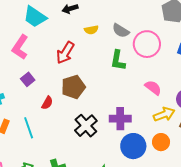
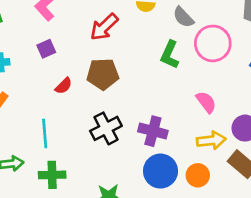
cyan line: (29, 128) -> (45, 134), moved

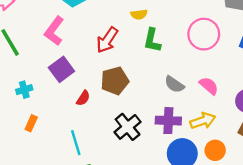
gray semicircle: (183, 17) -> (174, 84), moved
purple square: (46, 49) -> (61, 69), size x1.5
green L-shape: (170, 55) -> (152, 40), moved
yellow arrow: (211, 140) -> (203, 121), moved

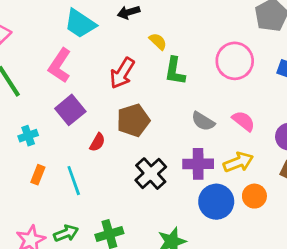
yellow semicircle: (139, 14) -> (158, 41), turned -126
cyan line: (76, 143) -> (74, 181), moved

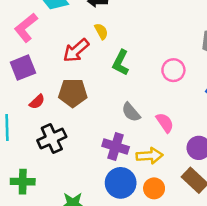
yellow semicircle: (158, 41) -> (101, 31), moved
pink circle: (235, 61) -> (173, 70), size x0.7
black cross: (151, 174) -> (52, 139), moved

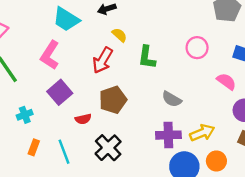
red semicircle: (37, 102) -> (83, 119), turned 49
pink semicircle: (165, 123) -> (226, 81), moved

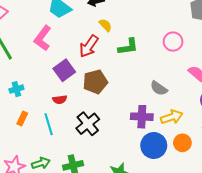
green L-shape: (147, 57) -> (128, 47), turned -110
purple square: (60, 92) -> (64, 70), moved
gray semicircle: (172, 99) -> (159, 88), moved
red semicircle: (83, 119) -> (60, 100), moved

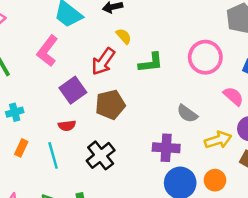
pink circle: (173, 42) -> (205, 57), size x1.4
yellow arrow: (172, 117) -> (218, 140), moved

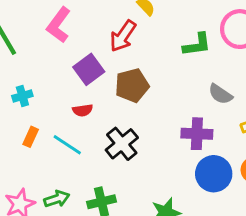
green L-shape: (151, 63) -> (197, 45), moved
cyan line: (53, 155) -> (67, 145), turned -40

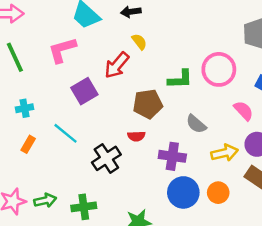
pink L-shape: (59, 25) -> (62, 50), turned 32
brown pentagon: (132, 85) -> (148, 104), moved
red semicircle: (83, 110) -> (136, 136), moved
cyan line: (67, 145) -> (65, 133), moved

